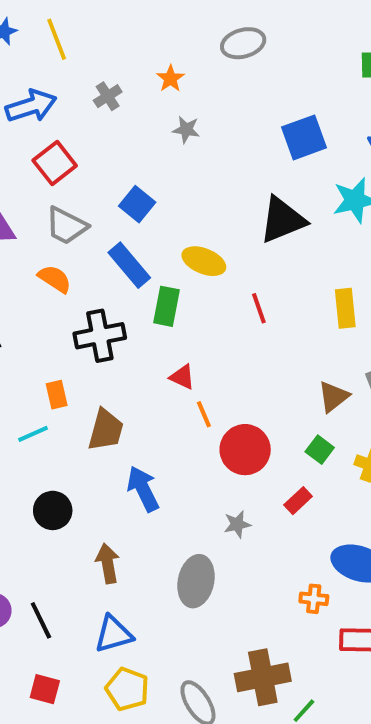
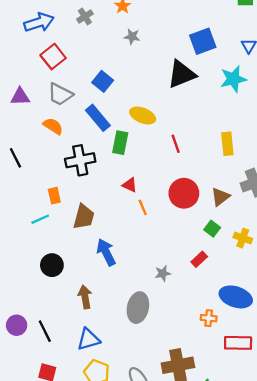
black triangle: (282, 220) -> (182, 74), moved
red circle: (245, 450) -> (184, 193), moved

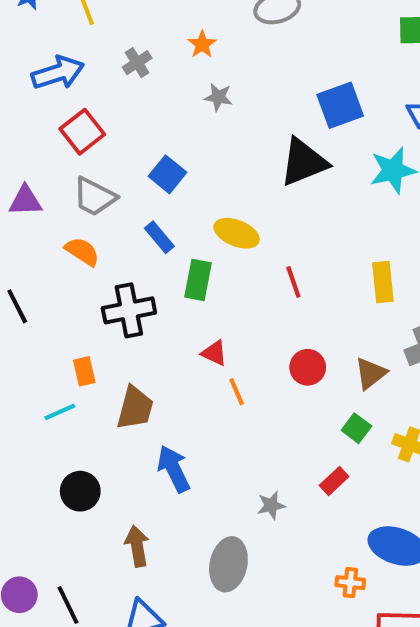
blue rectangle: (98, 118) -> (159, 237), size x0.7
red circle: (184, 193) -> (308, 367), size x0.7

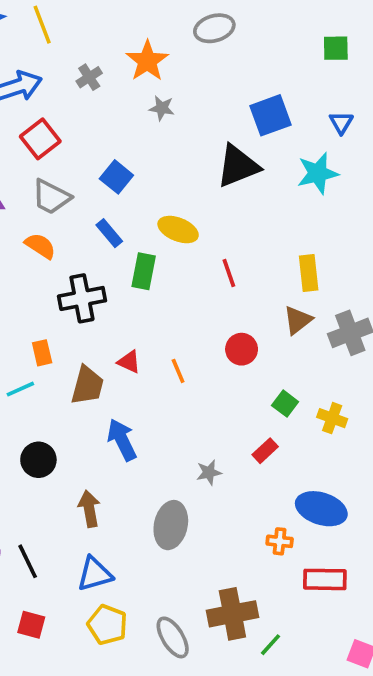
orange star: (202, 44) -> (147, 61), size x1.6
red triangle: (214, 353) -> (129, 362), moved
brown triangle: (371, 373) -> (298, 320), moved

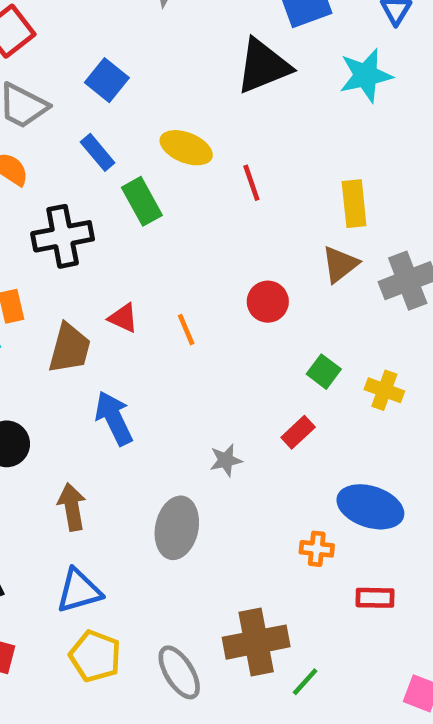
green rectangle: (144, 271) -> (142, 201), turned -40
red line: (229, 273) -> (251, 183), moved
red rectangle: (325, 579) -> (375, 598), size x0.7

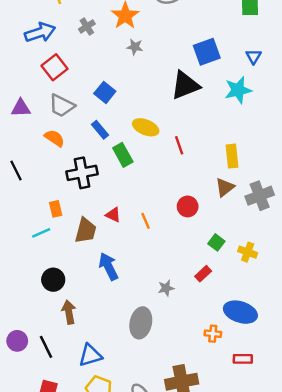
brown arrow: (72, 507) -> (69, 312), moved

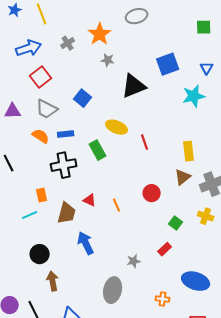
black triangle: (185, 85) -> (134, 86), moved
blue rectangle: (100, 130) -> (66, 134), moved, turned -56
yellow cross: (248, 252) -> (206, 216), moved
orange cross: (213, 334) -> (163, 299), moved

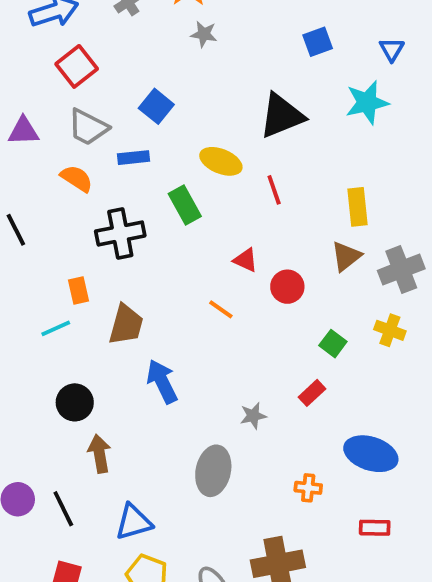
blue square: (168, 64) -> (318, 42), size x0.7
black triangle: (134, 86) -> (282, 116), moved
blue rectangle: (66, 134) -> (134, 158), moved
red triangle: (90, 200) -> (246, 260), moved
orange line: (117, 205) -> (221, 309), turned -32

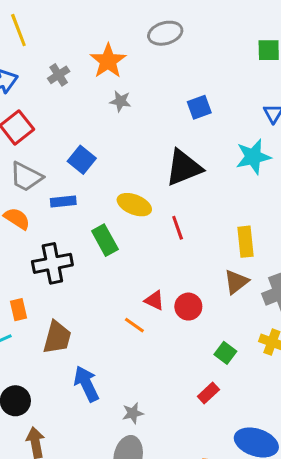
blue square: (318, 42) -> (199, 107), moved
red triangle: (246, 260) -> (154, 300), moved
gray star: (253, 416) -> (133, 413), moved

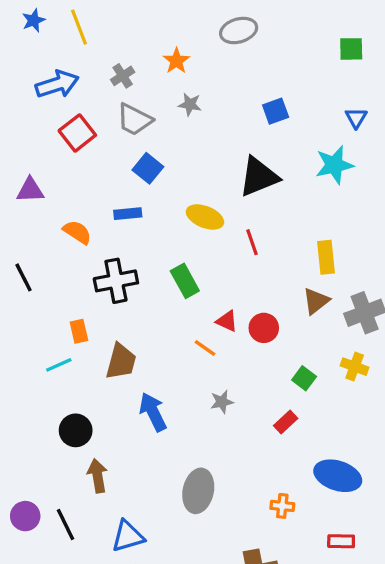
orange star: (108, 61) -> (176, 61), size x0.7
gray trapezoid: (26, 177) -> (134, 120), moved
green rectangle: (105, 240) -> (185, 281), moved
gray star: (133, 413) -> (222, 402), moved

